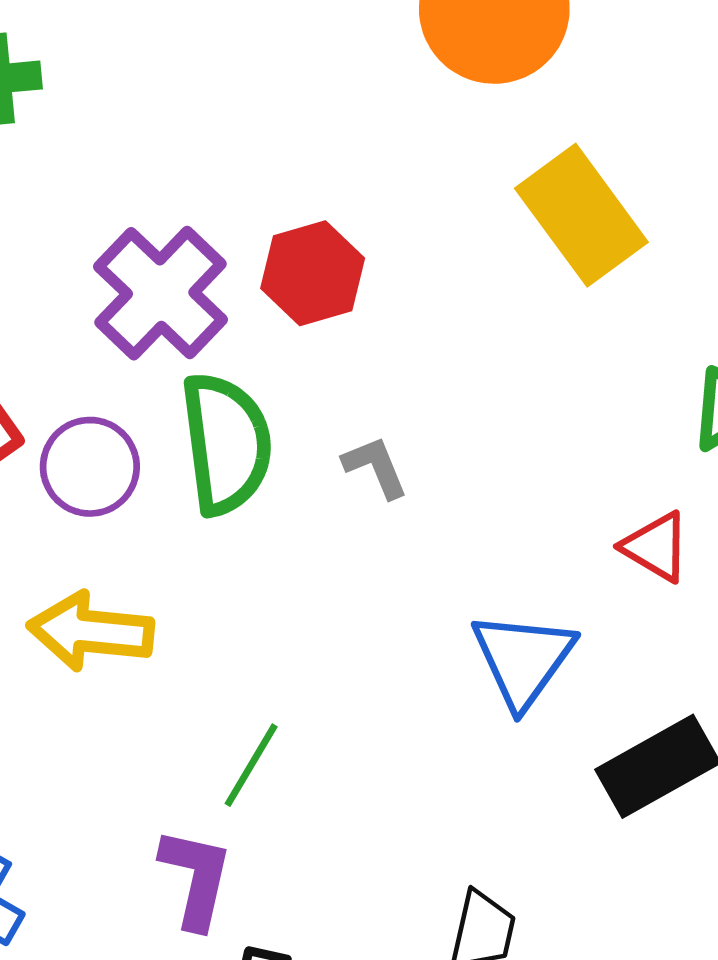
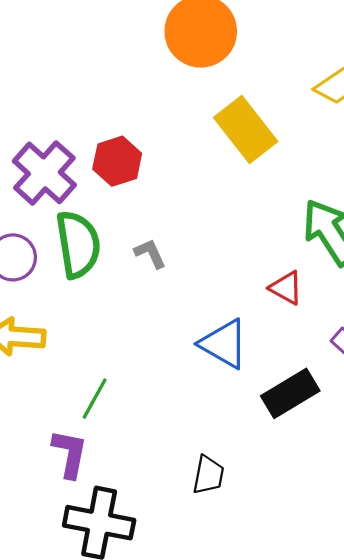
blue triangle: (523, 659) -> (224, 344), turned -34

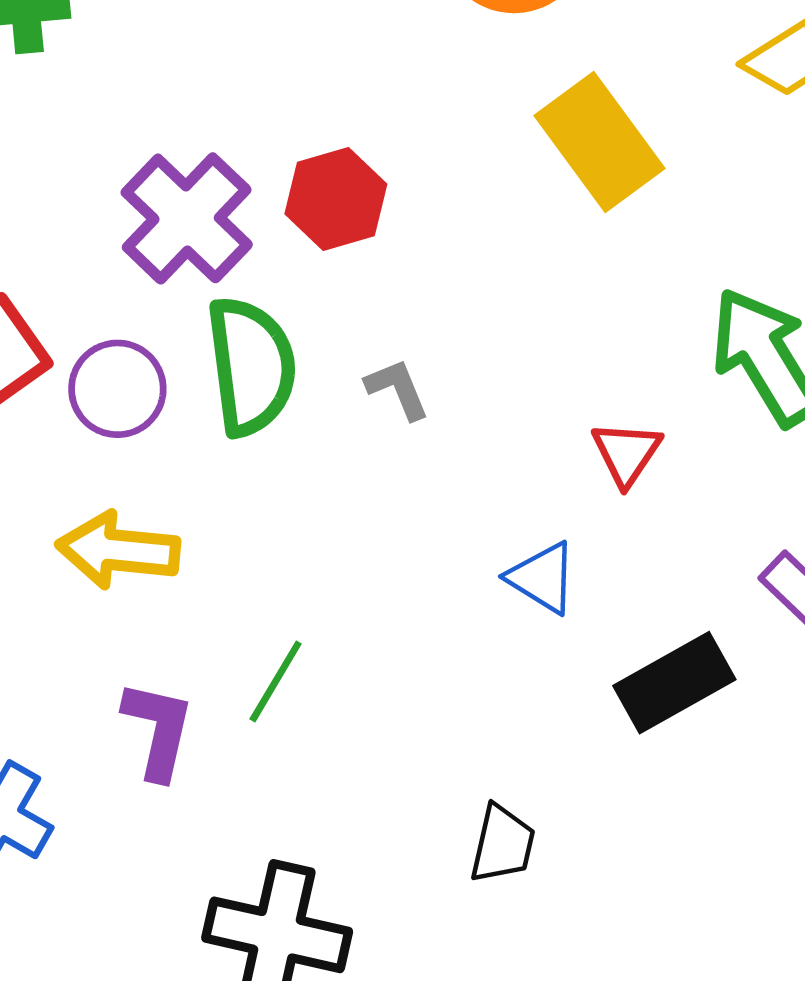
red triangle: (286, 288) -> (626, 453), moved, turned 33
blue triangle: (224, 344) -> (542, 578), size x0.7
purple L-shape: (70, 454) -> (158, 730), moved

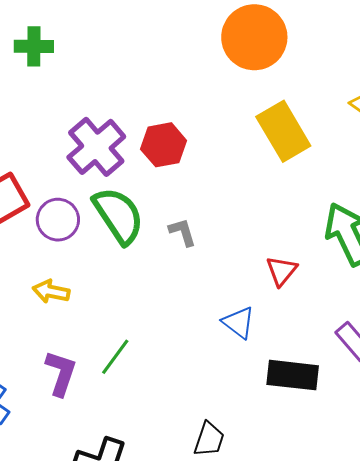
green semicircle: (251, 366) -> (118, 215), turned -32
yellow arrow: (118, 550) -> (51, 291), size x0.7
black rectangle: (674, 683) -> (293, 375), turned 30

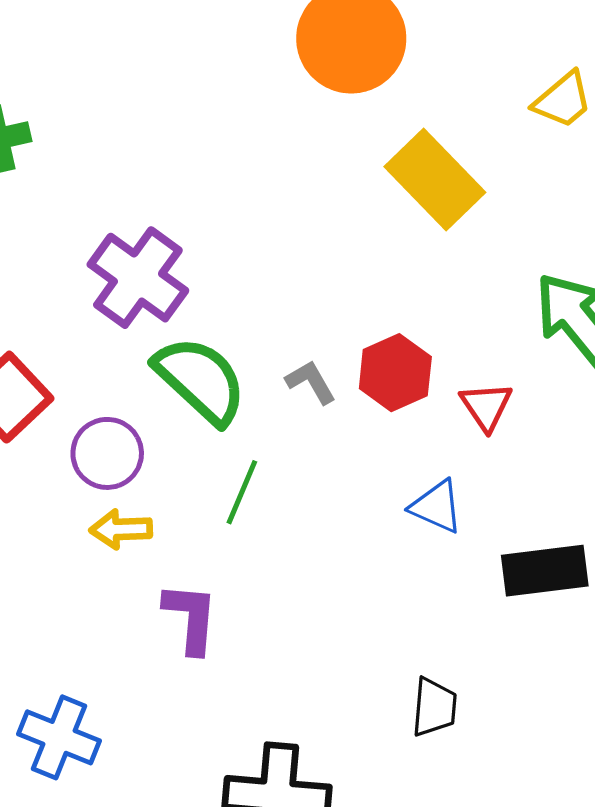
red hexagon: (164, 145) -> (395, 373), moved
purple circle: (58, 220) -> (107, 453), moved
green line: (115, 357) -> (242, 492), moved
purple L-shape: (61, 373) -> (191, 618), moved

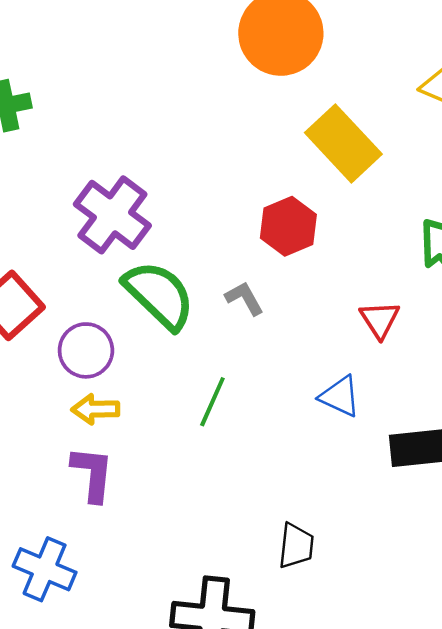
red hexagon: (395, 373) -> (288, 226), moved
green line: (242, 492) -> (212, 402), moved
purple L-shape: (191, 618) -> (92, 474), moved
black trapezoid: (434, 707) -> (296, 546), moved

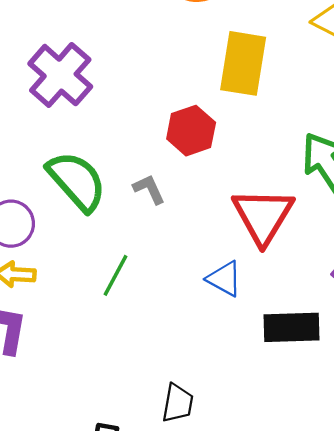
yellow rectangle: (343, 143) -> (243, 63), turned 48
purple cross: (112, 215) -> (60, 75), moved
red triangle: (380, 320) -> (263, 216), size x1.8

